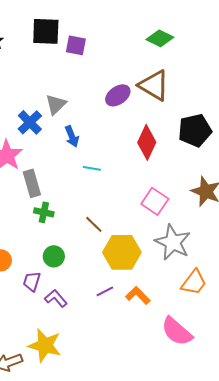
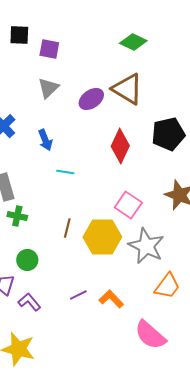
black square: (46, 31) -> (19, 35), size x0.7
gray triangle: (56, 104) -> (48, 88), moved
brown line: (94, 224) -> (67, 228), turned 60
yellow hexagon: (122, 252) -> (102, 237), moved

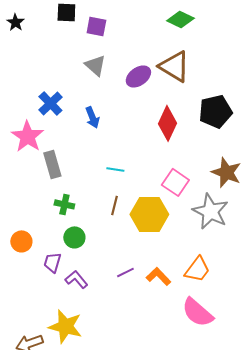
gray triangle: (48, 88) -> (95, 65), turned -35
cyan line: (65, 172) -> (115, 169), moved
green cross: (17, 216) -> (64, 204), moved
gray star: (146, 246) -> (210, 211), moved
orange trapezoid: (167, 286) -> (197, 269), moved

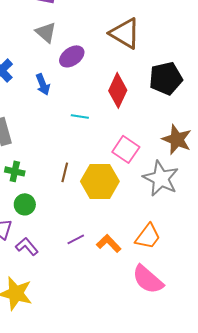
purple ellipse: (138, 76) -> (72, 56), moved
cyan line: (115, 169) -> (80, 116), moved

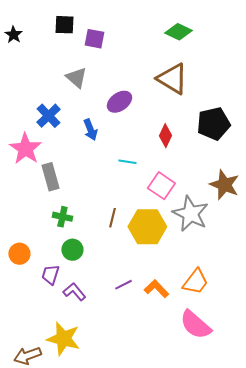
gray triangle: (46, 32) -> (76, 78), moved
red diamond: (118, 90) -> (165, 136), size x0.7
pink square: (126, 149) -> (161, 186), moved
gray star: (161, 178) -> (190, 214), moved

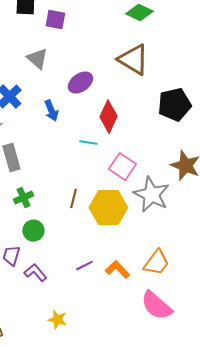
red diamond: (165, 136) -> (108, 117), moved, size x1.4
green cross: (62, 217) -> (23, 198), turned -36
yellow star: (63, 339) -> (57, 320), moved, size x0.6

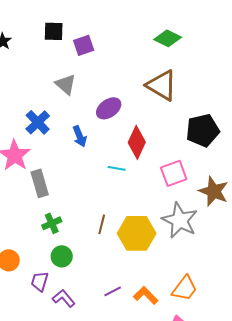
purple square: (55, 20) -> (84, 45), turned -30
pink square: (122, 167) -> (174, 173), moved, turned 36

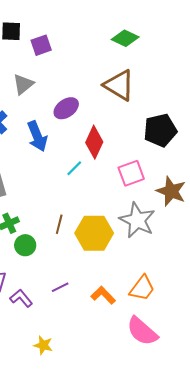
gray triangle: (66, 84) -> (23, 84), turned 40
blue arrow: (80, 136) -> (37, 136), size x1.4
cyan line: (117, 168) -> (74, 168), turned -54
green circle: (62, 256) -> (25, 245), moved
purple line: (113, 291) -> (60, 287), moved

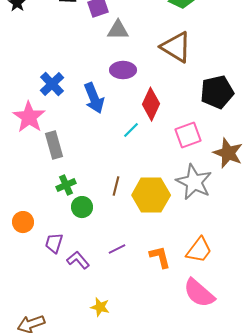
gray triangle: (23, 84) -> (118, 30), moved, turned 40
purple ellipse: (66, 108) -> (123, 70), turned 35
orange L-shape: (103, 295) -> (160, 257), turned 30

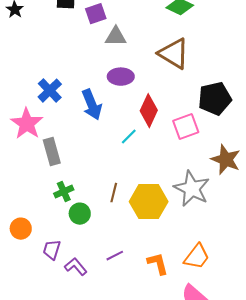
pink square: (188, 135) -> (186, 127), moved

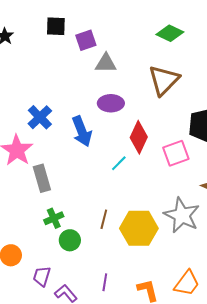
brown triangle: (174, 54) -> (164, 80), turned 44
purple line: (115, 256) -> (105, 282), turned -54

